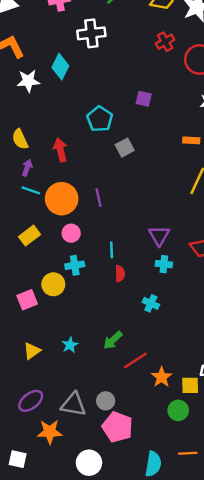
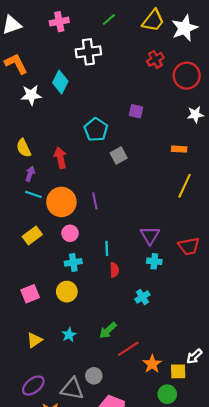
yellow circle: (53, 284) -> (67, 292), moved
cyan cross: (151, 303) -> (142, 297), turned 32
gray circle: (106, 401) -> (94, 376), moved

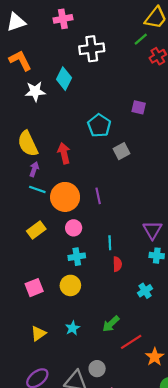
green line: (109, 19) -> (141, 39), moved
yellow semicircle: (24, 148) -> (28, 144), size x1.4

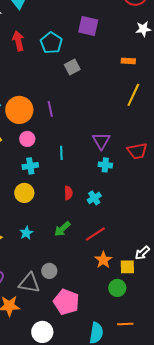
purple square: (139, 107) -> (88, 26), size x1.5
red arrow: (64, 153) -> (18, 41), moved
red semicircle: (117, 264) -> (68, 193), moved
red line: (131, 342) -> (95, 234), moved

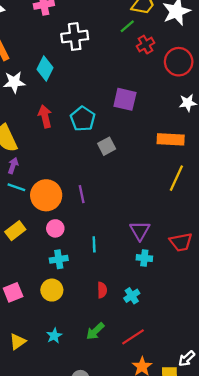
orange rectangle: (128, 61) -> (171, 139), size x1.6

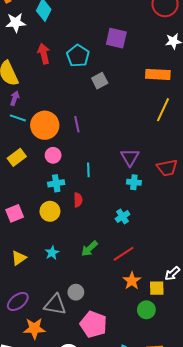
red semicircle: (102, 290) -> (78, 200), moved

